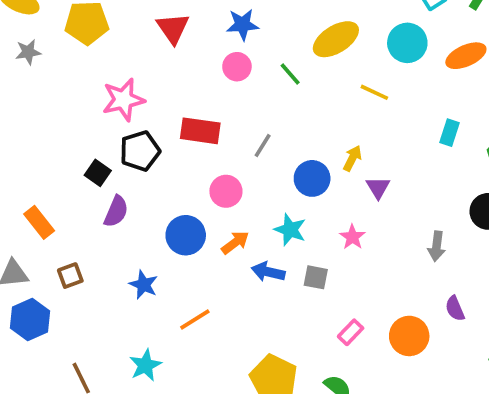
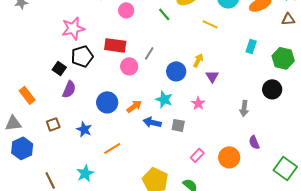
pink circle: (237, 67) -> (126, 10), moved
pink circle: (226, 191) -> (129, 66), moved
brown square: (70, 276) -> (53, 124), moved

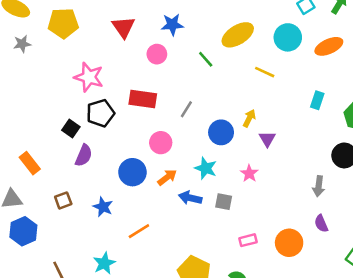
pink star: (73, 28) -> (89, 77), turned 30
pink circle: (129, 66) -> (161, 143), moved
gray arrow: (244, 108) -> (319, 186), moved
pink rectangle: (197, 155) -> (248, 240), turned 32

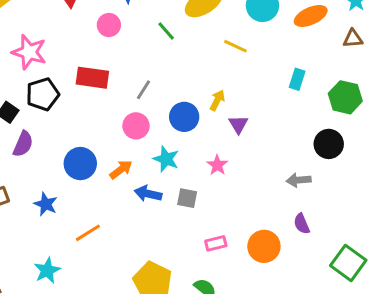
pink circle: (161, 143) -> (136, 126), moved
gray arrow: (319, 186) -> (299, 180), turned 78

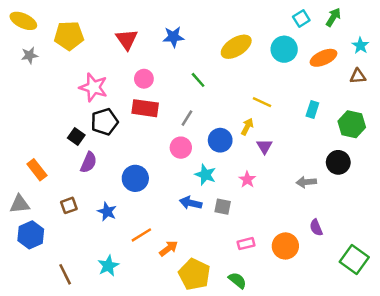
pink circle: (109, 25) -> (144, 79), moved
green line: (166, 31) -> (198, 80), moved
yellow line: (235, 46) -> (262, 102), moved
orange arrow: (121, 170) -> (169, 248), moved
gray arrow: (299, 180) -> (306, 182), moved

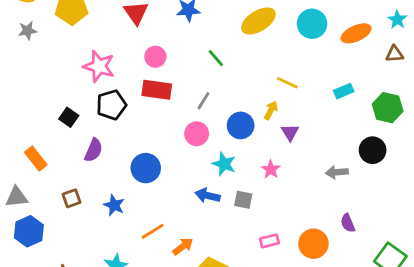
cyan rectangle: (312, 109) -> (344, 91), turned 49
black square: (76, 137) -> (69, 117), moved

